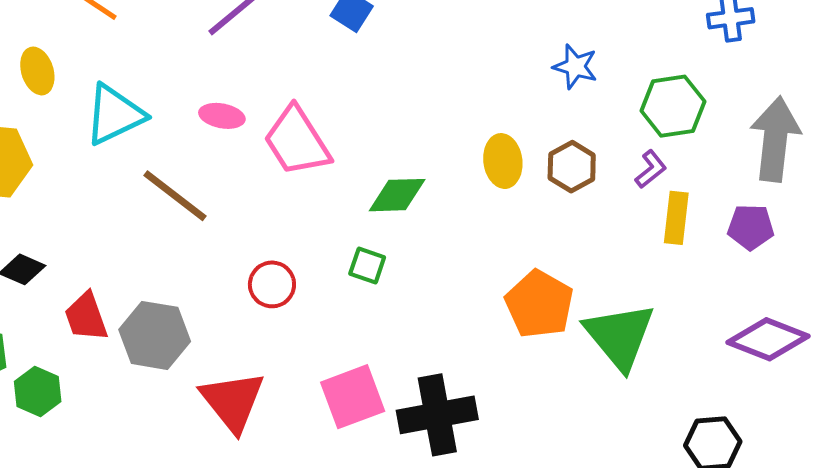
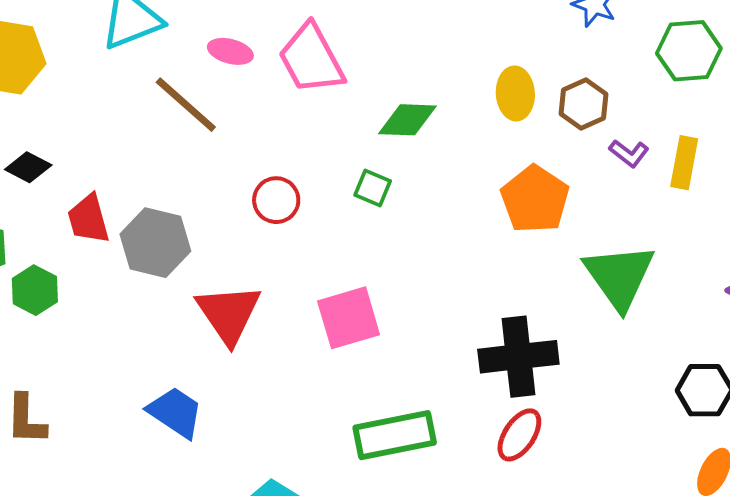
pink ellipse: (222, 116) -> (230, 51), moved
purple L-shape: (651, 169) -> (629, 153), moved, turned 72
orange pentagon: (539, 304) -> (535, 199), moved
black cross: (437, 415) -> (518, 357), moved

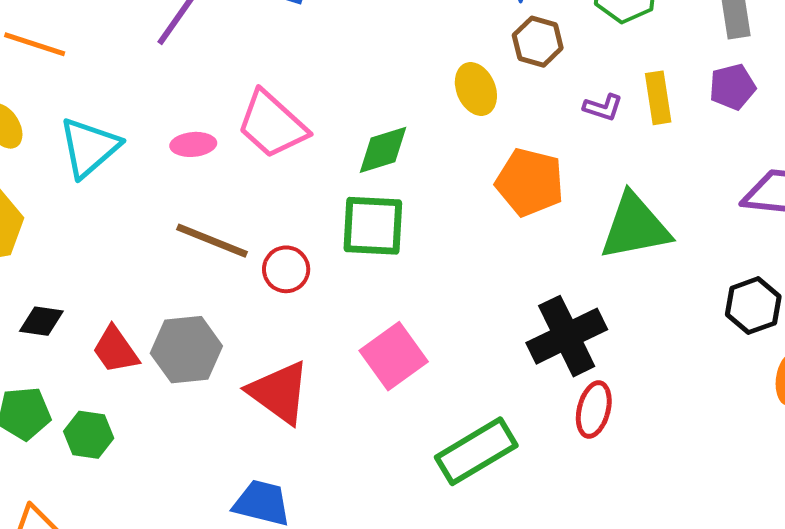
brown hexagon: (584, 104) -> (538, 42), moved
brown line: (186, 105) -> (212, 241), moved
green square: (373, 188) -> (373, 226), size x1.8
green triangle: (619, 276) -> (635, 227), turned -46

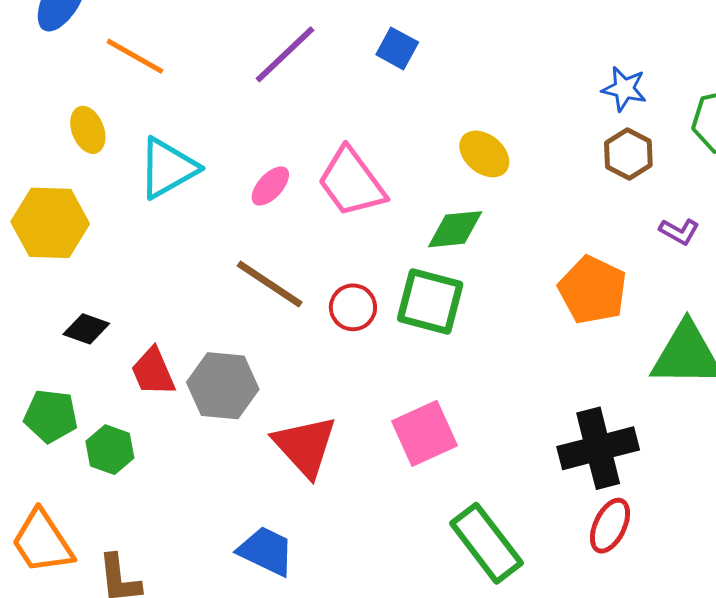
yellow ellipse: (476, 89) -> (484, 154), moved, turned -39
pink ellipse: (193, 144) -> (270, 186), turned -54
red circle: (286, 269) -> (353, 307), moved
green rectangle: (476, 451) -> (486, 543), turned 72

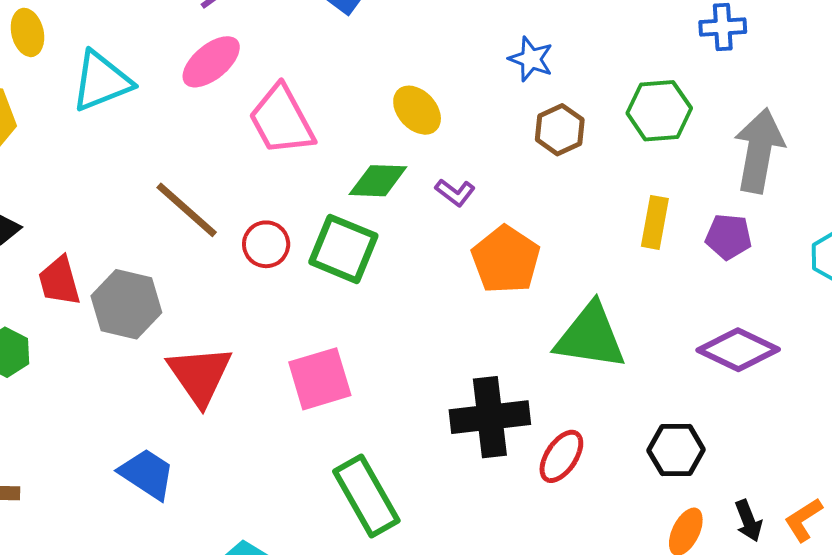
blue star: (624, 89) -> (531, 59), moved
pink ellipse: (270, 186) -> (211, 62), moved, size x1.4
purple L-shape: (679, 231) -> (455, 192), moved
red ellipse: (610, 526) -> (561, 456), moved

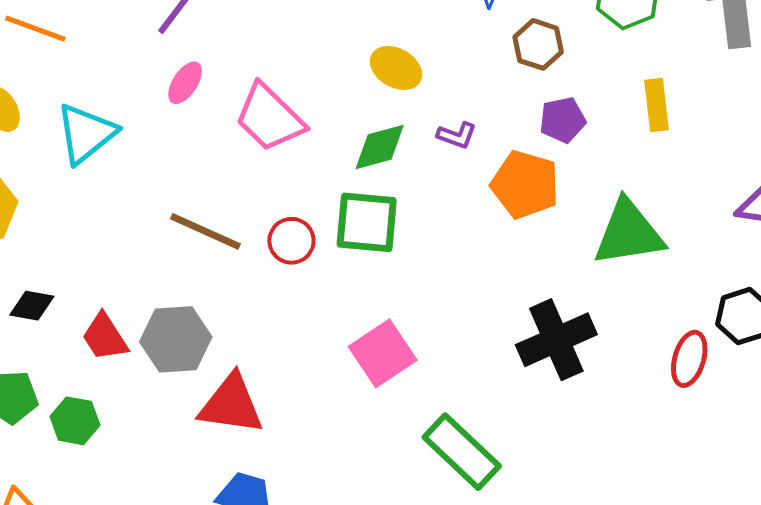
pink ellipse: (211, 62) -> (185, 83), size x0.7
purple pentagon: (729, 237) -> (563, 120), moved
red triangle: (200, 375) -> (231, 404), moved, turned -30
red ellipse: (561, 456) -> (689, 359), moved

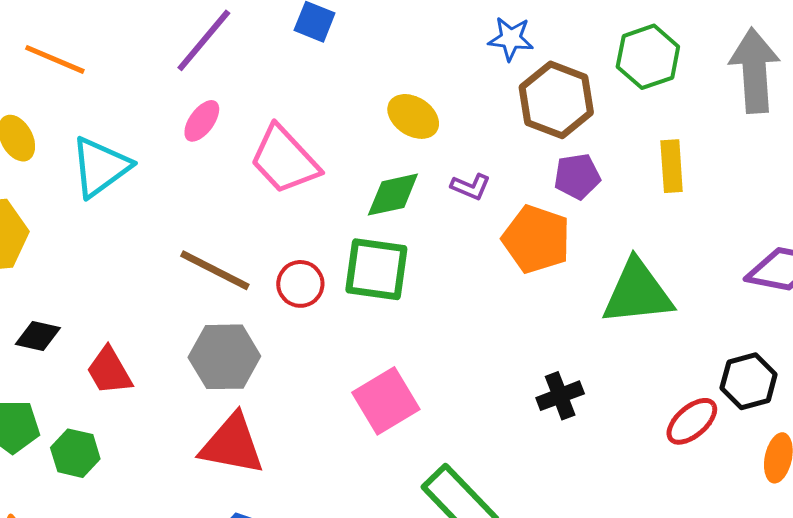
brown hexagon: (538, 44) -> (556, 100), size x1.5
gray hexagon: (176, 339) -> (224, 357), moved
black cross: (556, 340) -> (560, 396), size x0.6
red ellipse: (689, 359) -> (692, 421), turned 30

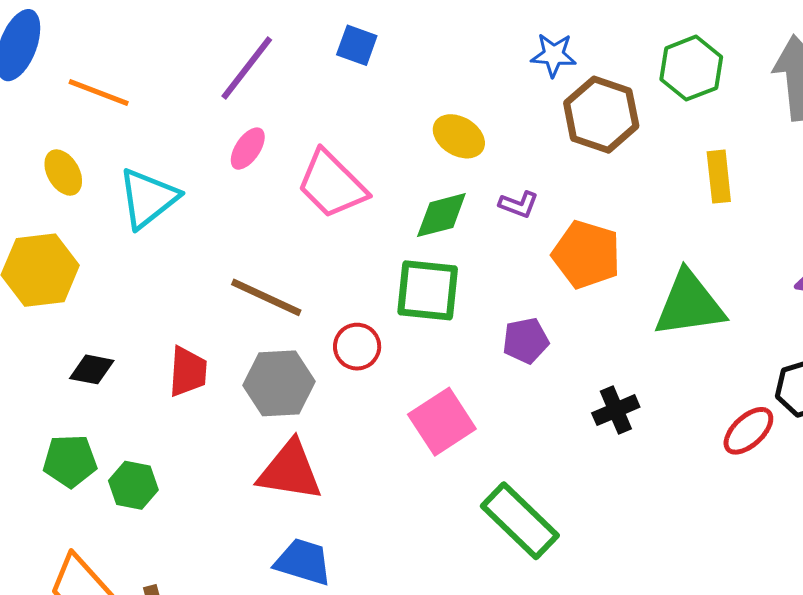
purple pentagon: (577, 176) -> (526, 341), moved
red circle: (300, 284) -> (357, 347), moved
red trapezoid: (109, 371) -> (188, 372), moved, turned -144

